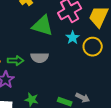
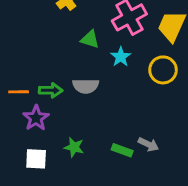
green triangle: (43, 26) -> (90, 39), size x0.6
cyan star: (73, 38) -> (121, 57), moved

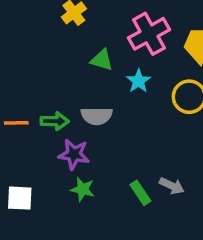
purple star: (36, 118) -> (74, 154), moved, turned -30
green rectangle: (122, 150) -> (140, 193), turned 36
white square: (36, 159) -> (20, 198), moved

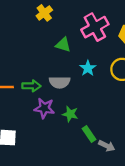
cyan star: (139, 81) -> (88, 68), moved
gray arrow: (172, 186) -> (107, 146), moved
green star: (83, 189) -> (70, 114), moved

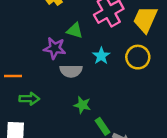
green arrow: (31, 86) -> (29, 99), moved
purple star: (44, 108) -> (55, 48), moved

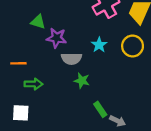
green triangle: (75, 31) -> (38, 22), moved
green star: (82, 105) -> (82, 81), moved

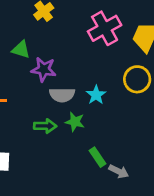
cyan star: (99, 45) -> (96, 95), moved
green arrow: (33, 84) -> (45, 126), moved

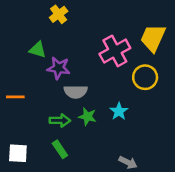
pink cross: (105, 28) -> (115, 51), moved
cyan star: (96, 95) -> (119, 111), moved
green rectangle: (97, 157) -> (60, 149), moved

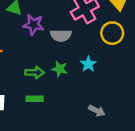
gray semicircle: (76, 92) -> (61, 35), moved
green rectangle: (60, 149) -> (35, 99), turned -56

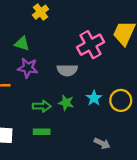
purple star: (33, 25) -> (28, 68), moved
yellow circle: (112, 33) -> (121, 100), moved

